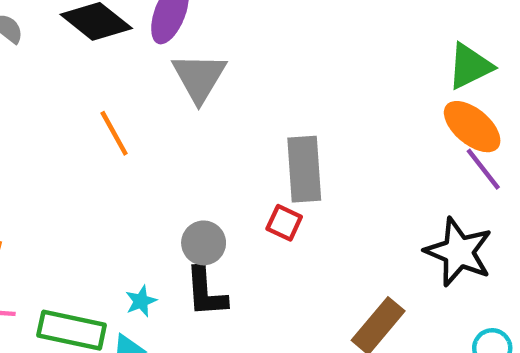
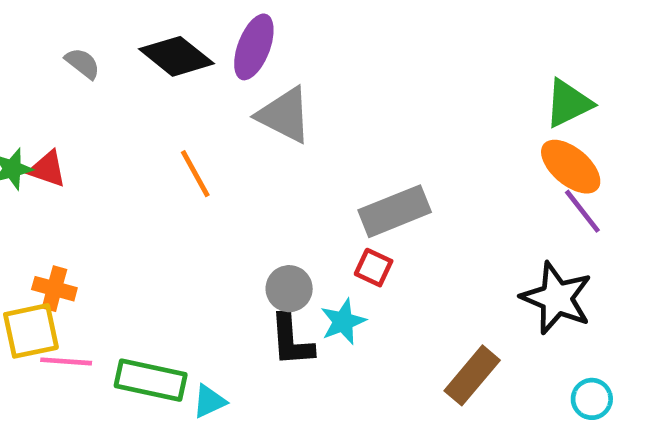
gray triangle: (199, 77) -> (284, 115), turned -34
gray rectangle: (304, 169) -> (395, 211), turned 72
cyan star: (141, 301) -> (343, 322), moved, size x1.4

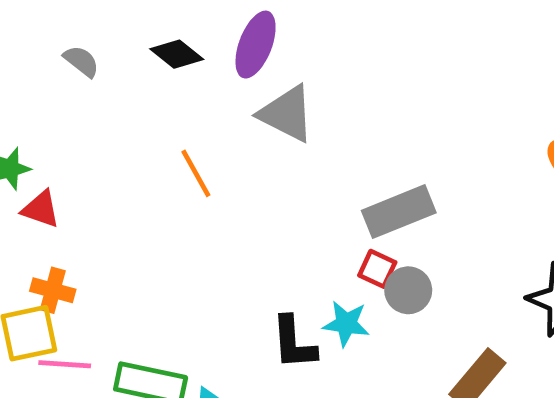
black diamond: (176, 56) -> (177, 54), size x0.7
red triangle: (47, 169) -> (41, 209), moved
gray circle: (289, 289) -> (408, 290), moved
cyan star: (343, 322) -> (346, 324), turned 30

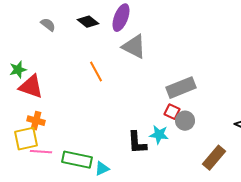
red triangle: (41, 209) -> (31, 87), size x1.5

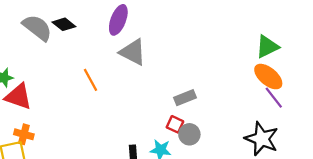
black diamond: (88, 22) -> (64, 24), moved
gray semicircle: (48, 25) -> (37, 28), size x1.8
gray rectangle: (181, 88) -> (185, 98), size x0.7

